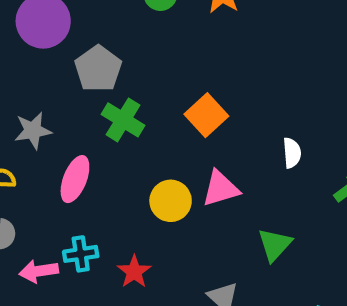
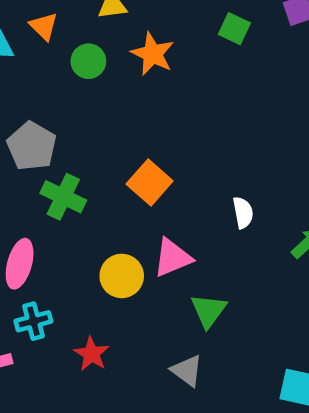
green triangle: (275, 245) -> (209, 311), moved
cyan cross: (81, 254) -> (33, 321), moved

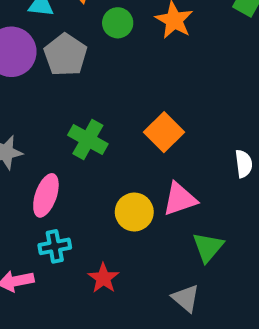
gray pentagon: (32, 146) -> (65, 55), moved

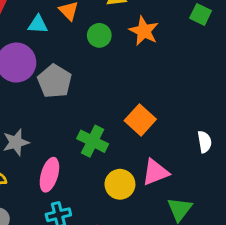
gray pentagon: (65, 55) -> (55, 81), moved
green cross: (88, 140) -> (93, 141), moved

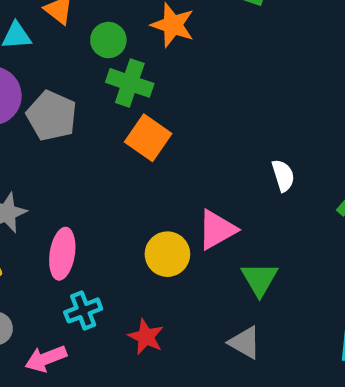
orange square: (140, 120) -> (148, 138), moved
green cross: (93, 141) -> (130, 83), moved

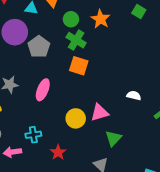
orange square: (148, 138) -> (79, 66), turned -30
white semicircle: (283, 176) -> (134, 96), turned -72
pink ellipse: (62, 254) -> (43, 90), moved

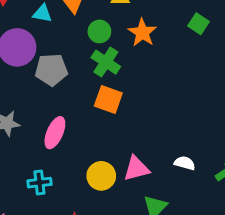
gray pentagon: (39, 47) -> (51, 70), turned 30
white semicircle: (134, 96) -> (185, 163), moved
cyan cross: (33, 135) -> (39, 183), moved

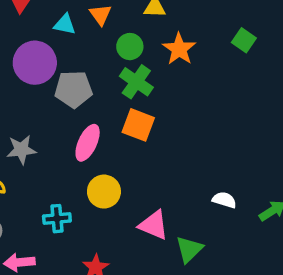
pink ellipse: (55, 133) -> (88, 143), moved
pink triangle: (136, 169) -> (154, 225), moved, turned 36
yellow circle: (101, 176) -> (104, 192), moved

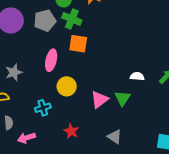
gray pentagon: (74, 89) -> (45, 21), moved
pink triangle: (154, 225) -> (99, 100), turned -48
green triangle: (189, 249) -> (122, 98), moved

